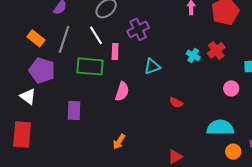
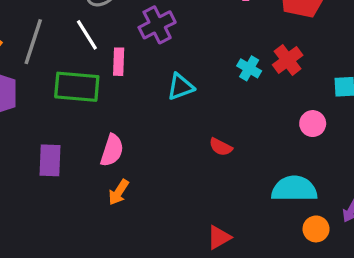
pink semicircle: (122, 91) -> (112, 150), moved
orange arrow: (119, 142) -> (119, 192), moved

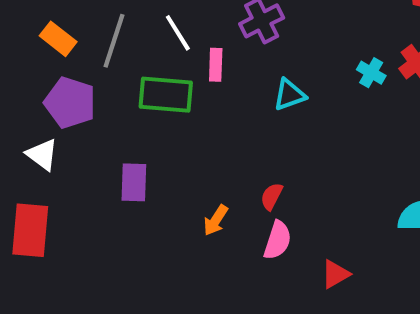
red semicircle: (221, 147) -> (272, 196), moved, turned 90
pink semicircle: (112, 150) -> (278, 240), moved

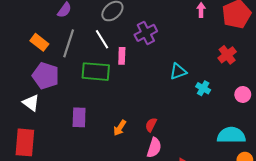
cyan cross: (371, 73) -> (203, 88), moved
cyan triangle: (289, 95) -> (178, 72), moved
orange arrow: (216, 220) -> (120, 128), moved

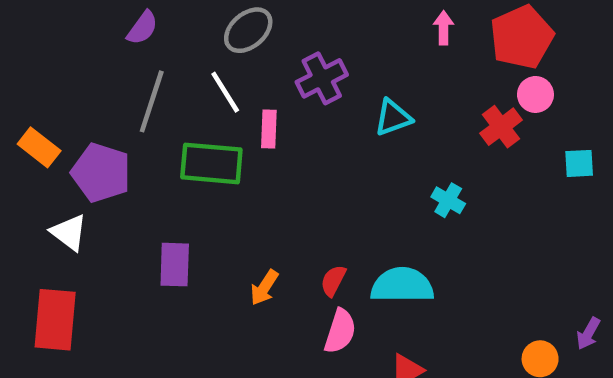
orange rectangle: (39, 42) -> (39, 147), moved
cyan triangle: (178, 72) -> (393, 117), moved
pink circle: (243, 94) -> (535, 94), moved
cyan semicircle: (231, 135) -> (402, 285), moved

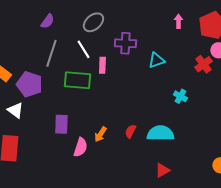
purple cross: (322, 78) -> (125, 43), turned 30
pink semicircle: (340, 331) -> (80, 147), moved

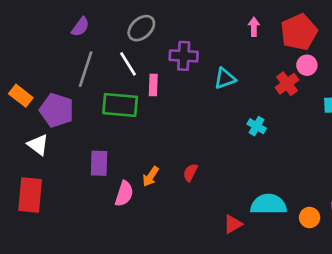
cyan semicircle: (160, 133) -> (268, 204), moved

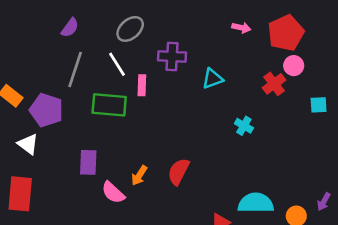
pink arrow: (254, 27) -> (241, 28), turned 102
red semicircle: (190, 172) -> (179, 172), size x1.5
pink semicircle: (124, 194) -> (113, 193), turned 115

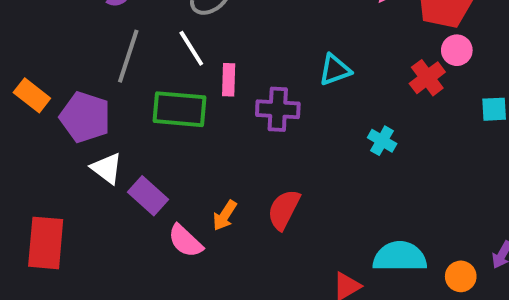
purple cross: (172, 56) -> (278, 109), moved
white triangle: (28, 144) -> (107, 168), moved
purple rectangle: (88, 162) -> (148, 196), turned -50

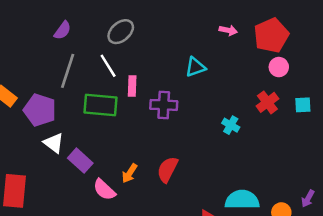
cyan triangle: (335, 70) -> (195, 67), moved
red cross: (427, 78) -> (267, 102), moved

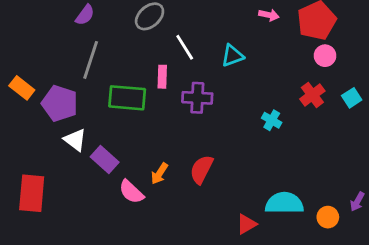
white line: (108, 66) -> (185, 47), moved
cyan square: (303, 105) -> (352, 98), turned -30

